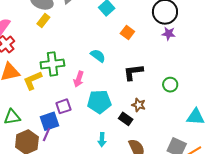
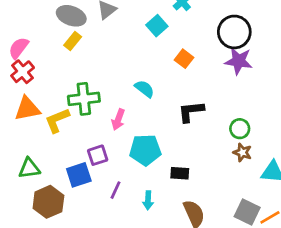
purple star: (169, 34) -> (239, 61), size x1.5
brown star: (139, 105) -> (242, 152), moved
black rectangle: (126, 119) -> (180, 173), turned -32
purple line: (46, 135) -> (116, 190), moved

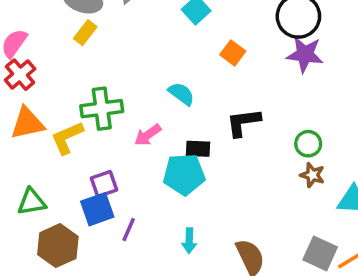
pink arrow: (118, 120) -> (148, 135), turned 36
purple square: (98, 155) -> (104, 184), moved
black rectangle: (180, 173) -> (198, 149), moved
purple line: (116, 190) -> (129, 230), moved

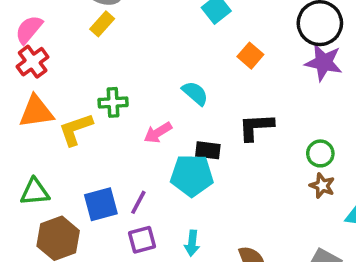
green cross: (102, 109) -> (113, 102), size x0.7
purple square: (104, 184) -> (142, 240), moved
purple line: (129, 230) -> (138, 202), moved

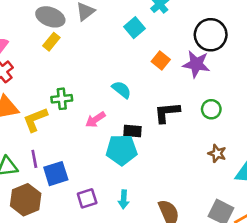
purple star: (324, 62) -> (196, 64), moved
green circle: (320, 153) -> (211, 109), moved
purple line: (138, 202) -> (34, 159), moved, turned -36

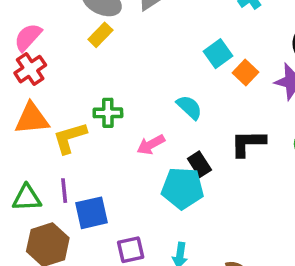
cyan square: (134, 28) -> (218, 54), moved
black rectangle: (132, 131) -> (199, 164), turned 48

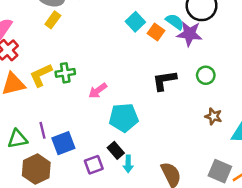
cyan semicircle: (189, 107) -> (175, 22), moved
yellow L-shape: (70, 138) -> (41, 75), moved
black rectangle: (199, 164) -> (116, 150), moved

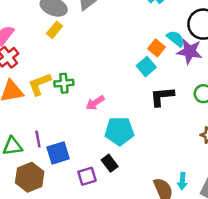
cyan square: (135, 22) -> (146, 67), moved
cyan arrow: (128, 164) -> (182, 181), moved

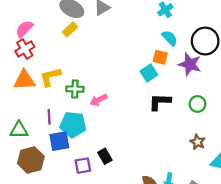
cyan semicircle: (176, 39) -> (170, 38), moved
orange square: (157, 48) -> (160, 57), turned -32
green cross: (64, 83) -> (75, 89), moved
cyan pentagon: (119, 131) -> (73, 125), moved
purple line: (38, 139) -> (49, 117), moved

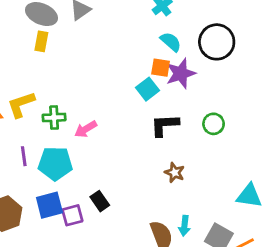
yellow rectangle: (70, 29) -> (41, 41), turned -32
purple star: (190, 64) -> (181, 73), moved, turned -30
blue square: (59, 141) -> (49, 205), moved
brown star: (198, 142) -> (175, 173), moved

